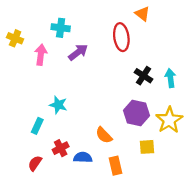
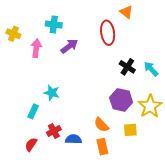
cyan arrow: (170, 78) -> (151, 69), turned -35
orange semicircle: (104, 135) -> (101, 125), moved

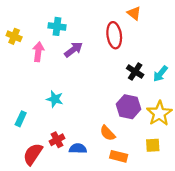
cyan arrow: (151, 69) -> (160, 74), turned -98
cyan rectangle: (33, 111) -> (21, 119), moved
yellow square: (130, 130) -> (153, 145), moved
red semicircle: (31, 144) -> (33, 154), size x1.5
orange rectangle: (102, 147) -> (119, 156), moved, turned -63

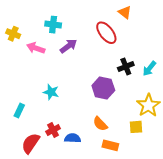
red ellipse: (114, 35) -> (106, 33), turned -30
pink arrow: (38, 52) -> (36, 48), turned -78
black cross: (135, 72) -> (126, 66), turned 35
purple hexagon: (129, 107) -> (103, 88), moved
yellow square: (153, 145) -> (136, 127), moved

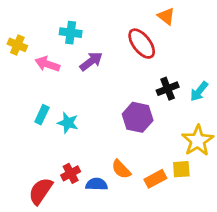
cyan rectangle: (19, 111) -> (42, 115), moved
orange semicircle: (100, 124) -> (121, 169), moved
orange rectangle: (110, 145) -> (155, 179), moved, turned -42

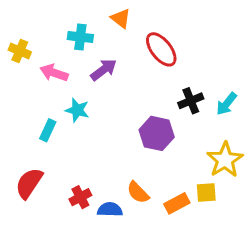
orange triangle: (166, 16) -> (121, 18), moved
cyan star: (68, 123) -> (77, 110), moved
red semicircle: (41, 191) -> (29, 183), moved

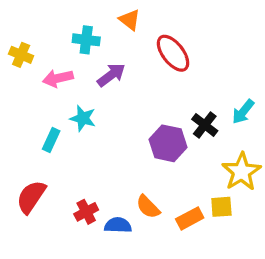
pink arrow: (54, 73) -> (58, 78), turned -32
black cross: (191, 101) -> (205, 125), moved, turned -30

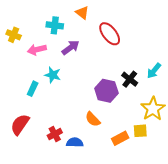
orange semicircle: (148, 207) -> (93, 119), moved

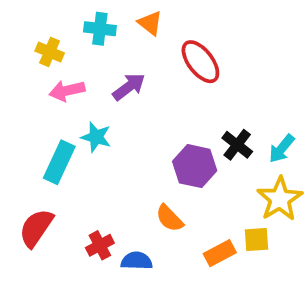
cyan cross: (55, 25) -> (100, 29), moved
yellow cross: (14, 35) -> (50, 52), moved
cyan arrow: (154, 71) -> (282, 149), moved
cyan rectangle: (33, 89) -> (59, 162), size x1.5

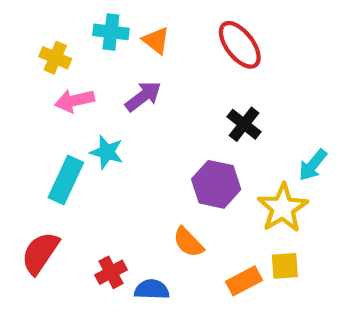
orange triangle: (150, 23) -> (156, 41), moved
red ellipse: (200, 62) -> (240, 45), moved
black cross: (237, 145) -> (244, 124), moved
yellow star: (280, 199) -> (283, 208), moved

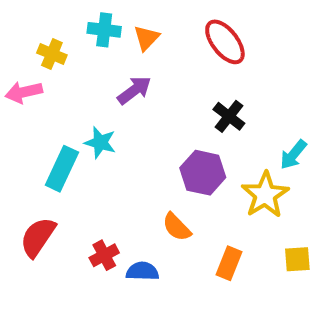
orange triangle: (156, 41) -> (146, 38), turned 36
pink arrow: (75, 101) -> (24, 92), moved
yellow square: (285, 266) -> (297, 259), moved
orange rectangle: (244, 281) -> (229, 263), turned -40

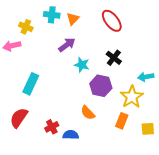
cyan star: (100, 143) -> (82, 65), moved
cyan arrow: (293, 155) -> (146, 77), turned 42
orange rectangle: (229, 263) -> (122, 121), moved

